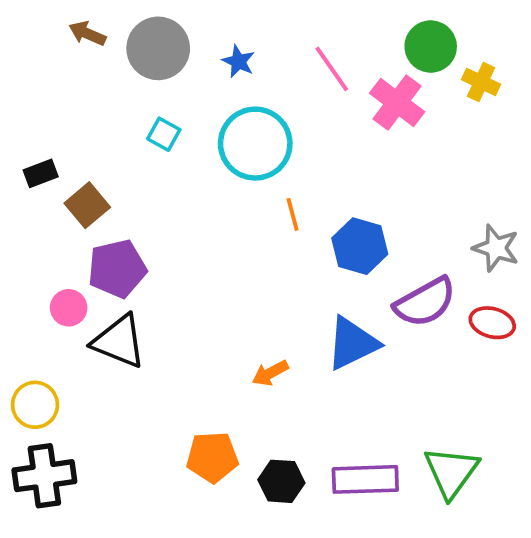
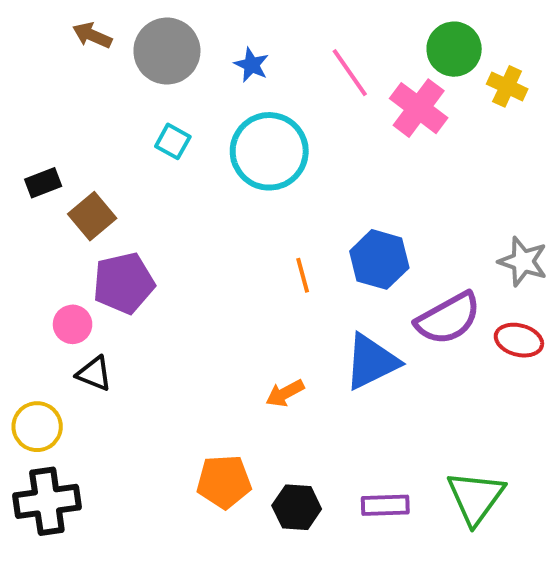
orange line: (293, 214) -> (303, 275), moved
black triangle: (119, 341) -> (94, 374), moved, size x0.6
purple rectangle: (365, 479) -> (385, 505), size x0.7

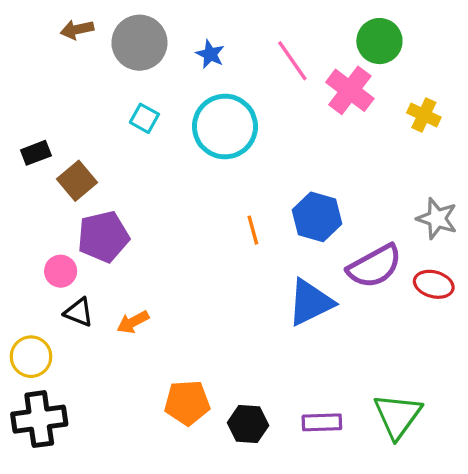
brown arrow: (92, 35) -> (77, 30), turned -36
yellow cross: (507, 86) -> (424, 115), moved
orange arrow: (285, 393) -> (133, 322), moved

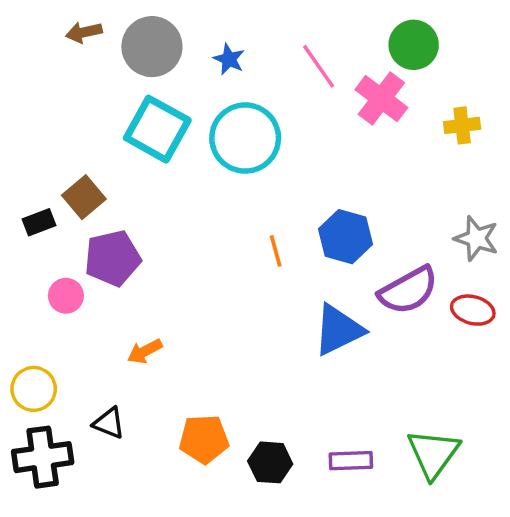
yellow cross: (424, 115) -> (462, 125), turned -32
cyan square: (144, 118) -> (157, 129), size x2.0
black rectangle: (36, 153) -> (39, 222), moved
black triangle: (79, 312) -> (109, 423), moved

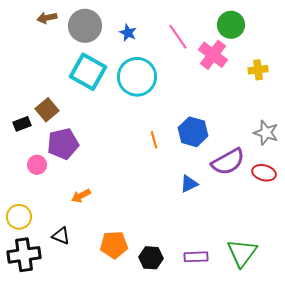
blue triangle: (338, 330) -> (189, 184), size x0.6

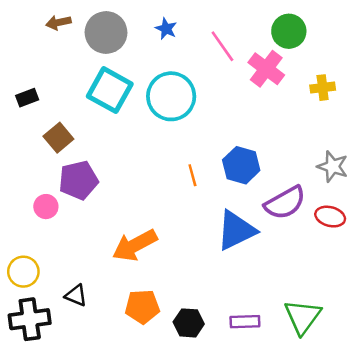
blue star: (128, 33) -> (166, 29), moved
black rectangle: (22, 124) -> (27, 98), moved
blue triangle: (189, 184) -> (236, 230), size x1.8
orange arrow: (81, 196) -> (135, 245), moved, size x1.8

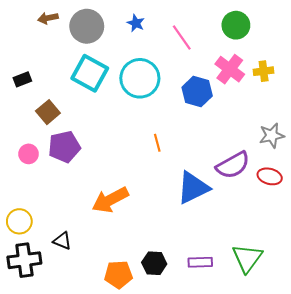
pink cross: (266, 69) -> (230, 69), moved
blue hexagon: (241, 165) -> (197, 92), moved
gray star: (333, 166) -> (272, 136), turned -30
pink circle: (46, 207) -> (29, 154), moved
orange pentagon: (142, 307) -> (118, 274), moved

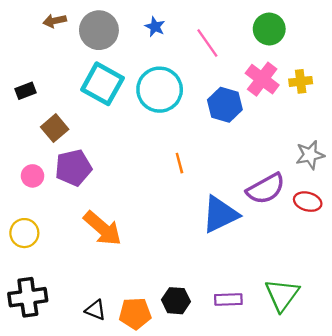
orange arrow: (110, 200) -> (102, 228), moved, turned -111
yellow circle: (19, 221) -> (24, 233), moved
black triangle: (62, 241) -> (95, 310), moved

